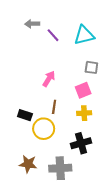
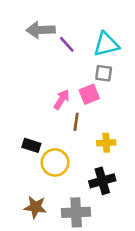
gray arrow: (32, 24) -> (41, 30), size x1.5
gray square: (91, 67) -> (104, 73), moved
pink square: (83, 90) -> (89, 94), moved
brown line: (54, 107) -> (76, 122), moved

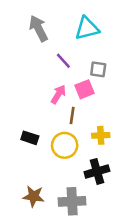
gray arrow: (41, 30) -> (38, 28), turned 65
purple line: (67, 44) -> (63, 61), moved
cyan triangle: (106, 44) -> (87, 28), moved
yellow circle: (55, 162) -> (65, 145), moved

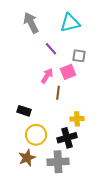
yellow cross: (101, 135) -> (77, 119), moved
yellow circle: (65, 145) -> (36, 135), moved
black cross: (97, 171) -> (67, 138), moved
brown star: (34, 196) -> (27, 158), turned -30

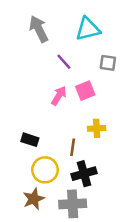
gray square: (79, 56) -> (108, 63), moved
brown line: (58, 93) -> (73, 147), moved
yellow cross: (77, 119) -> (97, 128), moved

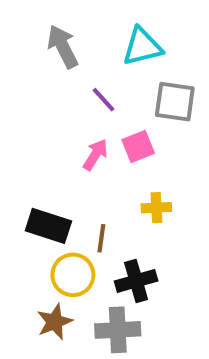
gray square: (108, 63) -> (175, 102), size x1.5
black rectangle: (30, 140) -> (48, 226), size x1.5
brown line: (73, 147) -> (101, 238), moved

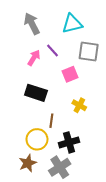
pink arrow: (95, 155) -> (34, 58), moved
yellow cross: (156, 208) -> (79, 105), turned 32
black rectangle: (48, 226) -> (36, 93), moved
gray cross: (118, 330) -> (60, 167), turned -30

